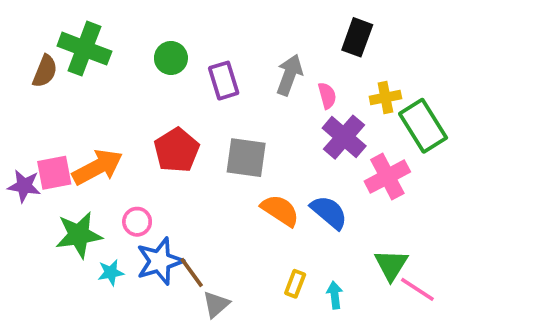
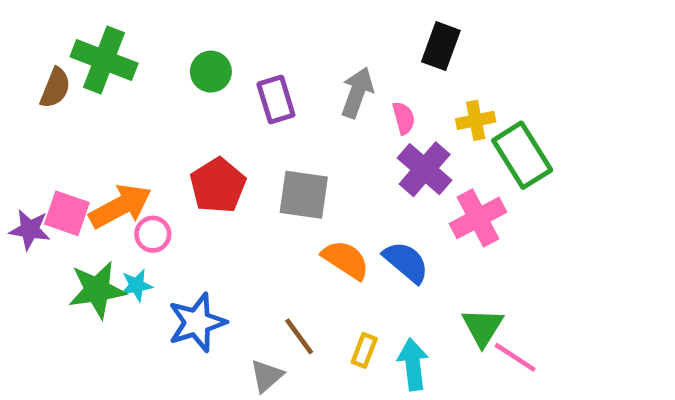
pink square: (54, 173) -> (67, 213), turned 30
pink circle: (137, 222) -> (153, 234), moved
cyan star: (111, 272) -> (137, 285), moved
brown line: (192, 272) -> (299, 336), moved
cyan arrow: (335, 295) -> (413, 364), size x1.5

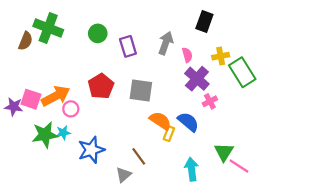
pink cross: (478, 218) -> (210, 101), moved, size x0.6
yellow rectangle: (364, 350) -> (169, 134), moved

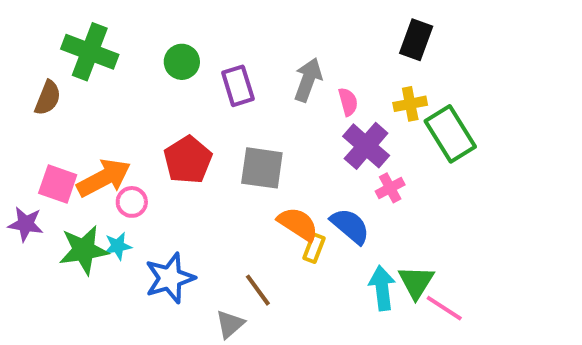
black rectangle: (204, 22) -> (416, 40), moved
brown semicircle: (26, 41) -> (48, 98), moved
purple star: (14, 107) -> (26, 224), moved
cyan arrow: (192, 169) -> (382, 288), moved

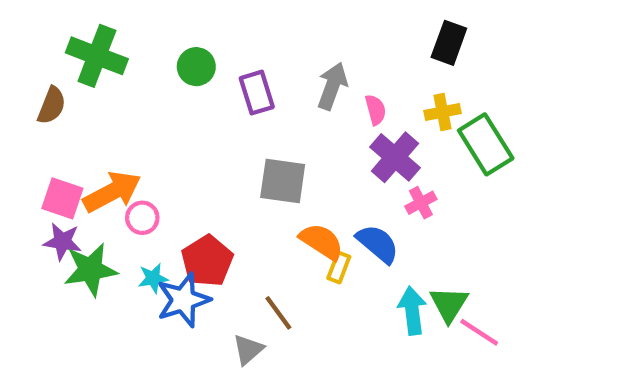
red pentagon: (188, 160) -> (207, 261), moved
purple star: (26, 224) -> (62, 242), moved
cyan star: (118, 246) -> (153, 278), moved

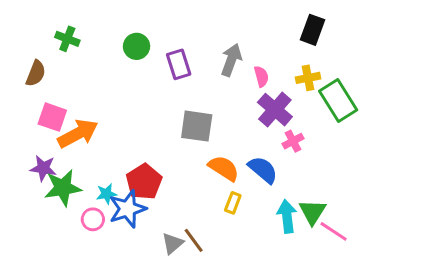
green cross: (97, 56) -> (67, 39), size x0.6
pink square: (62, 198) -> (52, 117), moved
pink circle: (142, 218) -> (93, 219), moved
yellow rectangle: (339, 267) -> (233, 203), moved
brown line: (278, 313) -> (194, 240), moved

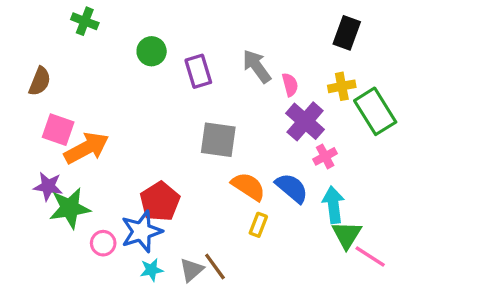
green cross: (67, 39) -> (85, 21), moved
gray arrow: (231, 60) -> (257, 66), turned -56
cyan star: (106, 194) -> (152, 270), moved
cyan arrow: (287, 216) -> (333, 205), moved

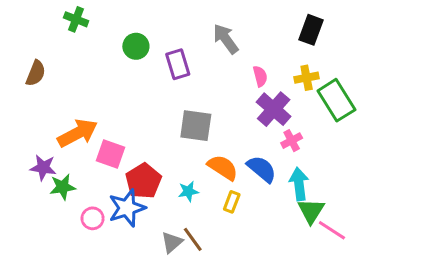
gray arrow: (257, 66) -> (226, 39), moved
pink square: (58, 130) -> (110, 154), moved
green star: (70, 208) -> (63, 187), size x0.7
cyan star: (152, 270) -> (188, 191), moved

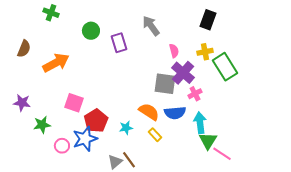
gray square: (196, 126) -> (165, 84), moved
orange arrow: (78, 133) -> (56, 63), moved
purple star: (43, 167) -> (22, 103), moved
blue semicircle: (262, 169) -> (175, 113), turned 135
yellow rectangle: (232, 202) -> (155, 135), turned -64

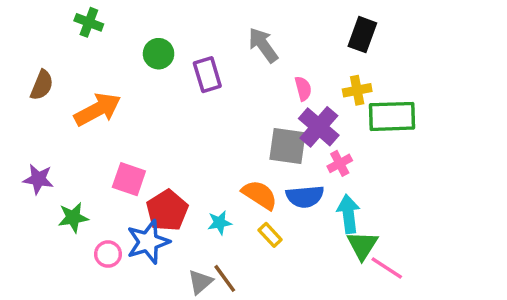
green rectangle: (225, 67) -> (392, 116), turned -60

